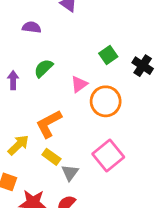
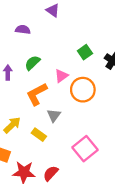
orange L-shape: (49, 124) -> (37, 94), moved
pink square: (108, 156) -> (85, 149), moved
gray triangle: (70, 173) -> (54, 115), moved

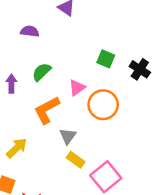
green square: (85, 52) -> (106, 59), turned -32
yellow rectangle: (39, 135) -> (76, 160), moved

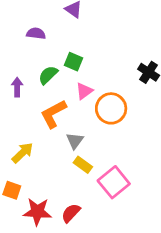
green square: (106, 59) -> (74, 62), moved

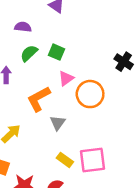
green semicircle: (48, 75) -> (29, 53), moved
yellow rectangle: (83, 165) -> (65, 160), moved
pink square: (114, 182) -> (92, 160), turned 32

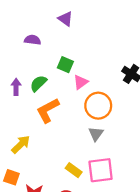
green semicircle: (29, 53) -> (38, 83), moved
pink triangle: (66, 78) -> (81, 82), moved
gray triangle: (58, 123) -> (96, 134), moved

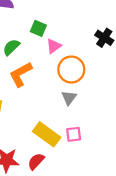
yellow rectangle: (74, 170) -> (47, 134), size x1.6
pink square: (101, 170) -> (74, 134), size x0.6

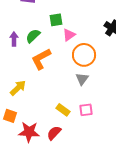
green square: (38, 28) -> (56, 20), turned -32
yellow rectangle: (47, 134) -> (63, 110), size x0.6

